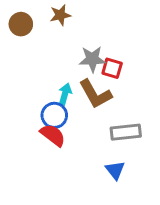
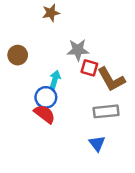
brown circle: (21, 24) -> (18, 55), moved
red square: (112, 68) -> (89, 68), moved
brown L-shape: (95, 94) -> (111, 79), moved

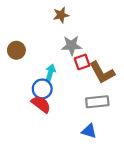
brown star: (51, 13) -> (61, 15), moved
red square: (89, 68) -> (82, 62), turned -35
blue triangle: (97, 143) -> (89, 131), turned -35

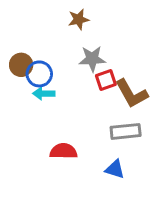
cyan arrow: (50, 72) -> (44, 94), moved, turned -105
blue circle: (42, 89) -> (39, 74), moved
red semicircle: (41, 104) -> (63, 151), moved, turned -36

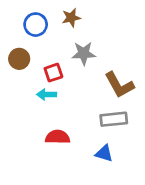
blue circle: (39, 74) -> (36, 25), moved
red square: (106, 80) -> (53, 73), moved
cyan arrow: (44, 94) -> (47, 94), moved

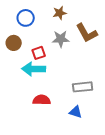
brown star: (71, 18) -> (60, 13), moved
brown L-shape: (119, 85) -> (87, 33), moved
cyan arrow: (47, 94) -> (34, 69), size x1.6

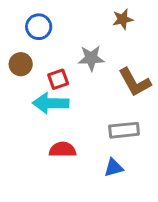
brown star: (60, 13) -> (123, 19), moved
brown L-shape: (87, 33) -> (135, 82), moved
blue triangle: (76, 112) -> (114, 168), turned -32

